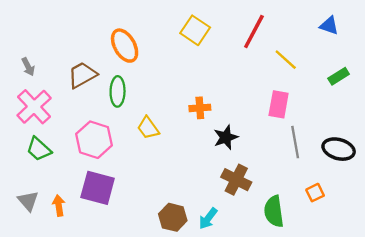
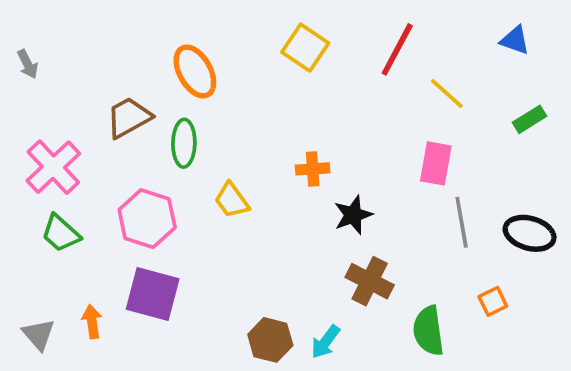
gray arrow: (28, 67) -> (28, 64), moved
gray triangle: (28, 201) -> (39, 334), moved

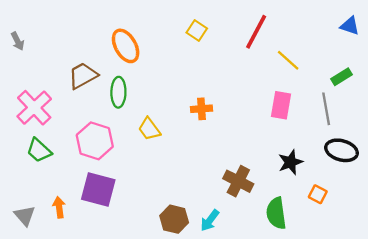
blue triangle: (515, 40) -> (350, 26), moved
yellow square: (305, 48) -> (197, 31), size x0.7
black star: (353, 215) -> (290, 162), moved
gray line: (462, 222) -> (326, 109), moved
orange square: (493, 301) -> (318, 194), turned -36

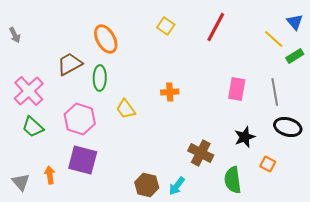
blue triangle: (350, 26) -> (295, 22), turned 30
yellow line: (288, 60) -> (274, 39), moved
green rectangle: (341, 77) -> (295, 56), moved

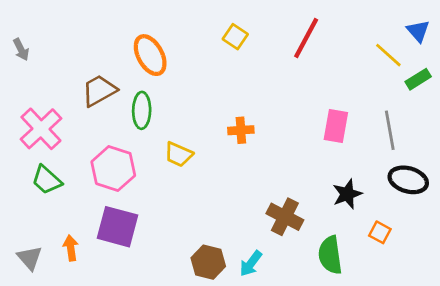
yellow trapezoid: (126, 109) -> (179, 154), turned -30

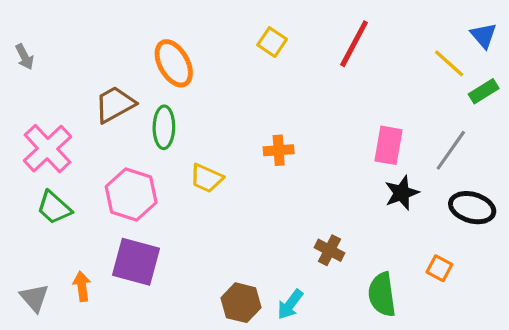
gray line: (390, 130) -> (451, 150), turned 45
black star: (347, 194) -> (402, 193), moved
brown cross: (285, 217) -> (329, 250), size x0.7

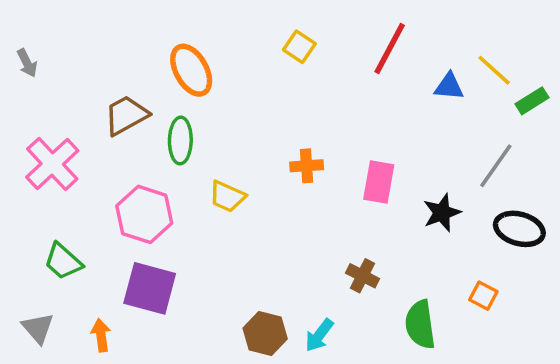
blue triangle: (484, 35) -> (449, 86), moved, turned -44
pink rectangle: (389, 145) -> (379, 182), moved
green trapezoid: (54, 208) -> (63, 261), moved
orange arrow: (82, 286) -> (101, 335), moved

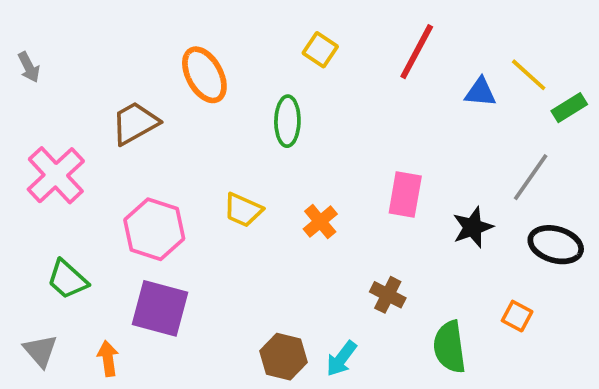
green ellipse: (180, 141) -> (287, 121), moved
orange cross: (307, 166) -> (320, 222), moved, turned -36

